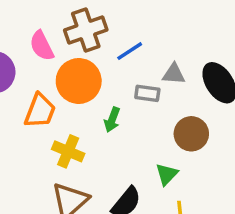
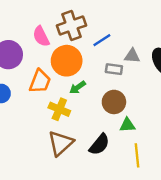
green arrow: (112, 120) -> (78, 87), moved, turned 35
brown circle: (191, 134) -> (114, 102), moved
green triangle: (167, 174) -> (127, 125), turned 42

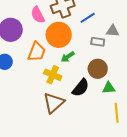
black semicircle: (99, 144) -> (81, 88), moved

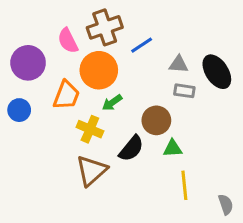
gray rectangle: (98, 42) -> (184, 91), moved

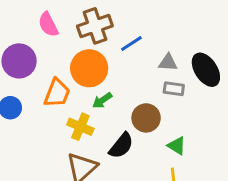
pink semicircle: (68, 41) -> (48, 24), moved
green triangle: (173, 148) -> (177, 146), moved, turned 36

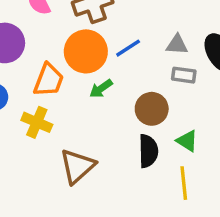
blue line: (131, 43) -> (128, 48), moved
yellow cross: (80, 127) -> (37, 122), moved
black semicircle: (121, 146) -> (148, 151), moved, turned -40

